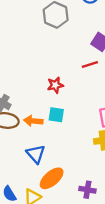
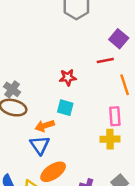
orange arrow: (33, 121) -> (45, 126), moved, turned -30

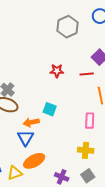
red star: (68, 77) -> (57, 71), moved
yellow cross: (110, 139) -> (86, 150), moved

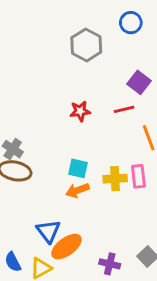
orange arrow: (31, 122) -> (77, 190), moved
blue triangle: (25, 138) -> (48, 231), moved
yellow cross: (86, 150) -> (115, 179), moved

